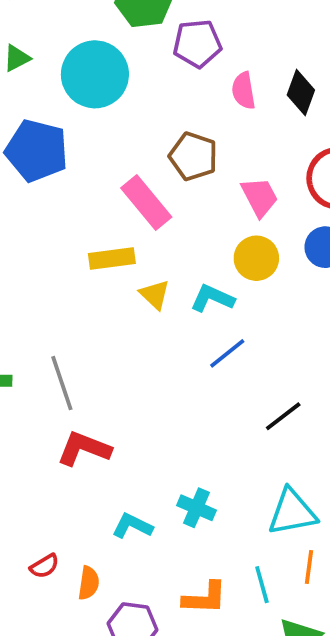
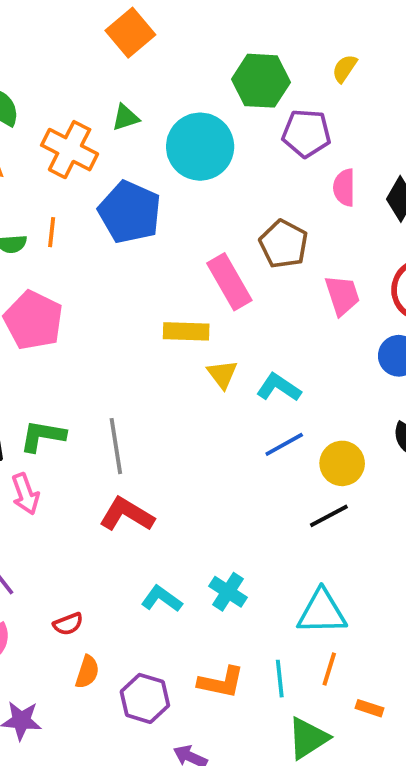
yellow circle: (256, 258) -> (342, 463), moved
orange semicircle: (89, 583) -> (87, 672), moved

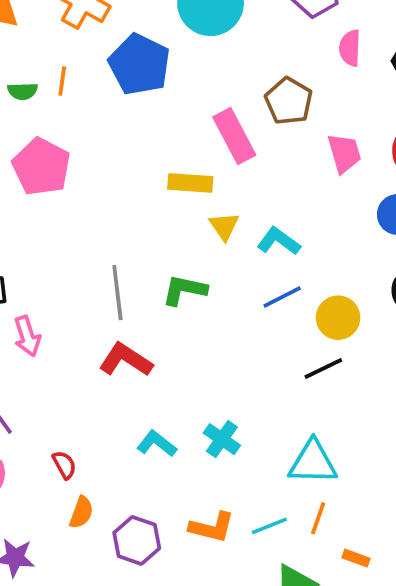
green L-shape: (43, 436) -> (184, 290), moved
red semicircle: (68, 624) -> (64, 465), turned -100
cyan line: (280, 679) -> (269, 526), turned 72

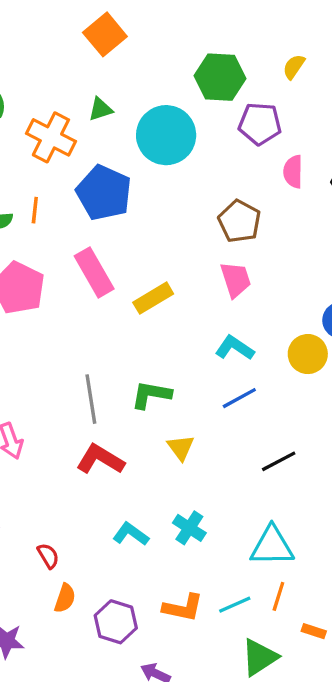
pink rectangle: (234, 136) -> (94, 272), moved
pink trapezoid: (344, 153) -> (236, 280), moved
yellow rectangle: (190, 183) -> (153, 298), turned -33
yellow triangle: (224, 226) -> (181, 448), moved
yellow circle: (338, 318) -> (308, 354), moved

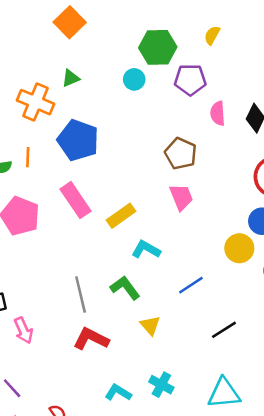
cyan circle: (166, 135) -> (134, 79), moved, size x0.5
cyan L-shape: (235, 348) -> (146, 250), moved
green L-shape: (151, 395) -> (125, 288), turned 48

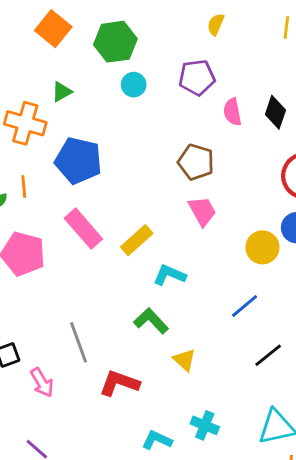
green hexagon: (158, 47) -> (115, 42), moved
yellow circle: (239, 248) -> (262, 247), moved
blue line: (191, 285) -> (245, 306), moved
gray line: (81, 294) -> (79, 342), moved

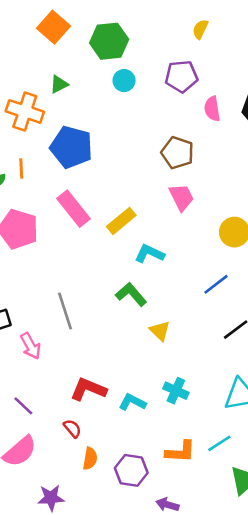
red L-shape: (119, 383) -> (88, 389), moved

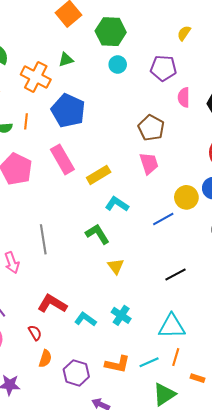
blue line: (216, 284) -> (163, 219), moved

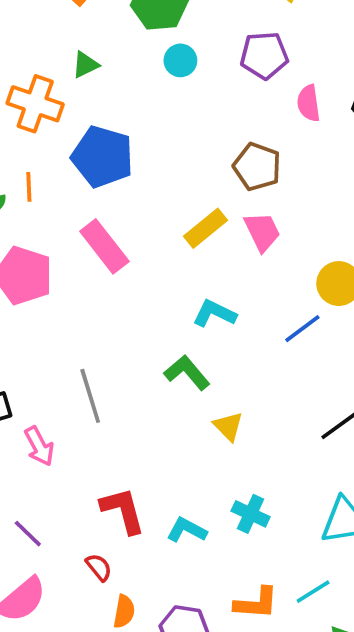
yellow rectangle: (99, 175) -> (206, 228), moved
red L-shape: (52, 304) -> (123, 510), turned 52

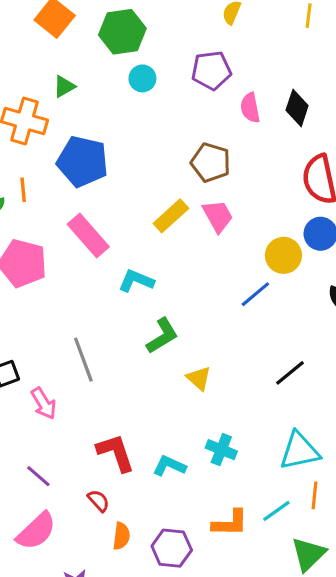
cyan L-shape: (215, 313) -> (136, 281), moved
green L-shape: (187, 373) -> (162, 336), turned 102

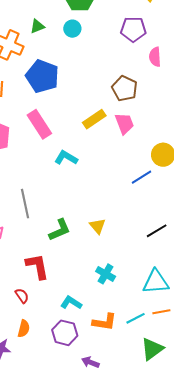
cyan circle: (142, 78) -> (72, 29), moved
green L-shape: (162, 336) -> (60, 230), moved
cyan L-shape: (169, 466) -> (71, 303), moved
orange line: (315, 495) -> (161, 312), turned 66
orange semicircle: (121, 536) -> (24, 329), moved

